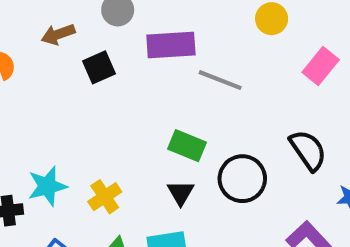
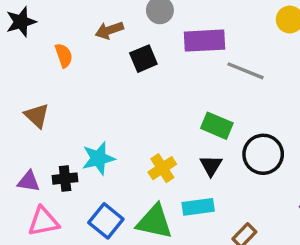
yellow cross: (105, 197) -> (162, 168), moved

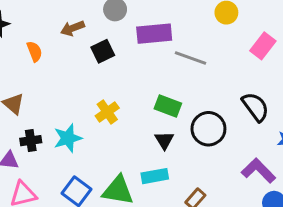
yellow cross: (162, 168) -> (107, 112), moved
black cross: (65, 179) -> (31, 141), moved

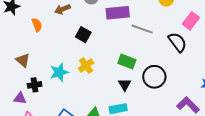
black square: (103, 51) -> (83, 35), moved, turned -35
black semicircle: (255, 107) -> (177, 42), moved
cyan star: (68, 138) -> (59, 72), moved

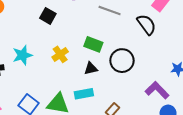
yellow cross: (86, 66) -> (60, 54), moved
black triangle: (125, 85) -> (91, 68), turned 48

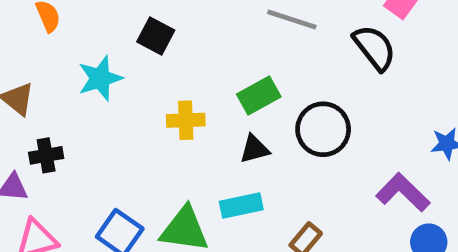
green rectangle: (93, 44) -> (259, 96), turned -48
yellow cross: (60, 54) -> (186, 120), turned 35
cyan star: (22, 55) -> (100, 78), moved

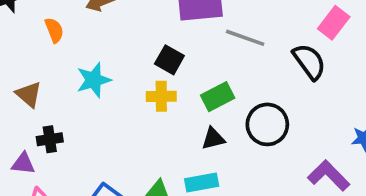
black square: (156, 36) -> (169, 60), moved
yellow cross: (186, 120) -> (161, 96), moved

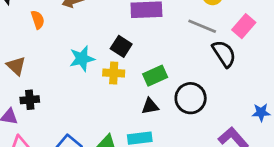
gray line: (245, 38) -> (202, 26), moved
cyan star: (94, 80) -> (82, 59), moved

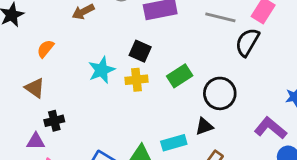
orange semicircle: (38, 20) -> (45, 49), moved, turned -114
black semicircle: (224, 54) -> (247, 42), turned -108
black triangle: (150, 106) -> (204, 126), moved

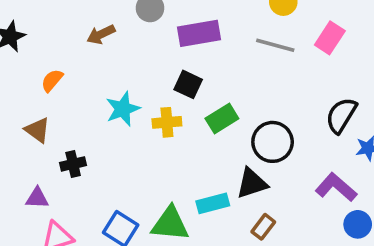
black semicircle: (247, 42) -> (341, 115), moved
black square: (140, 51) -> (188, 84), moved
black cross: (54, 121) -> (73, 164), moved
black triangle: (204, 126) -> (252, 183), size x1.4

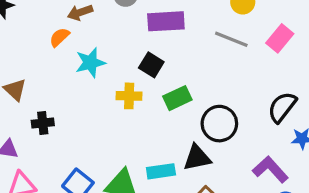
orange semicircle: (52, 80) -> (59, 37), moved
cyan star: (123, 109) -> (90, 63), moved

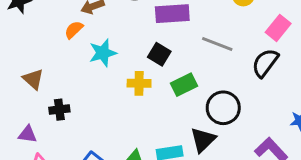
gray line: (231, 39) -> (217, 44), moved
black semicircle: (282, 107) -> (265, 63), moved
black triangle: (197, 158) -> (203, 140), turned -32

